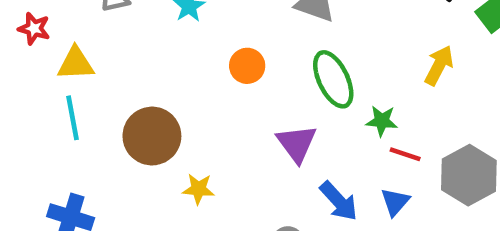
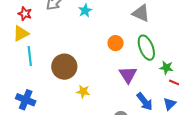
red star: (34, 29) -> (25, 14), moved
yellow triangle: (76, 64) -> (21, 33), moved, turned -30
orange circle: (247, 66) -> (116, 43), moved

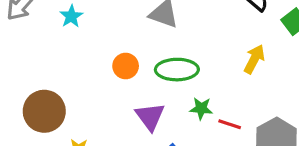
green ellipse: (146, 48) -> (177, 70), turned -65
green star: (166, 68) -> (201, 109), moved

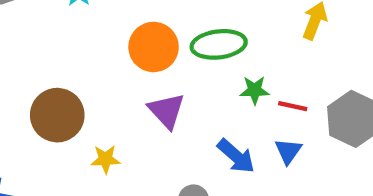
orange circle: (126, 66) -> (154, 47), size x1.5
purple triangle: (150, 117) -> (167, 111), moved

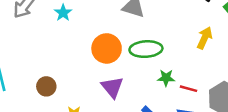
brown circle: (57, 115) -> (46, 86), size x0.6

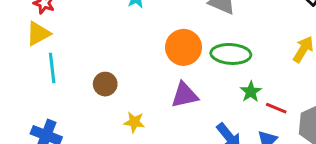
green star: (166, 78) -> (251, 92), turned 30
purple triangle: (112, 87) -> (185, 95), turned 50

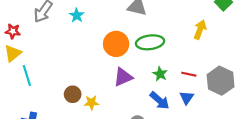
brown circle: (105, 84) -> (73, 94), moved
green star: (251, 92) -> (160, 74), moved

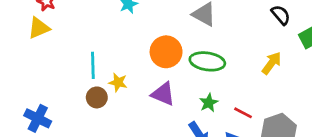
cyan line: (27, 75) -> (93, 65), moved
purple triangle: (123, 77) -> (163, 94), turned 30
yellow star: (91, 103) -> (118, 82), moved

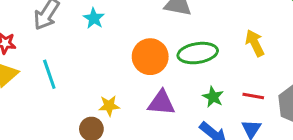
yellow arrow: (272, 63) -> (255, 43), moved, turned -45
cyan line: (93, 65) -> (49, 74), moved

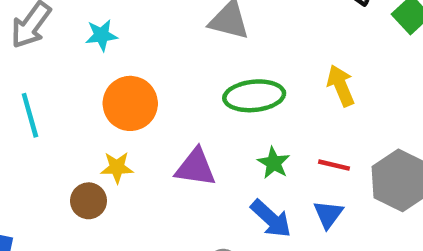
cyan star: (94, 18) -> (101, 35), turned 30
orange circle: (150, 57) -> (130, 103), moved

